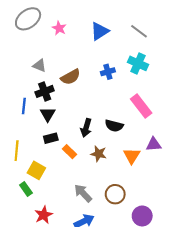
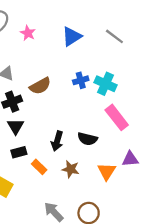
cyan cross: (138, 63) -> (105, 84), moved

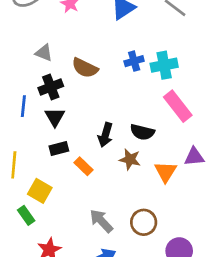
cyan cross: (105, 84) -> (164, 65), turned -35
brown semicircle: (40, 86) -> (85, 68), turned 55
brown star: (71, 169) -> (130, 159), moved

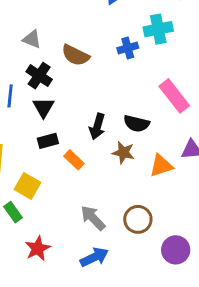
cyan cross: (164, 65) -> (158, 29), moved
black cross: (51, 87) -> (39, 76), turned -35
orange triangle: (165, 172) -> (161, 166), turned 40

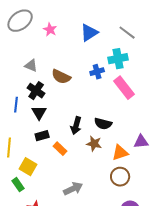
pink rectangle: (174, 96) -> (124, 88), moved
gray arrow: (93, 218) -> (73, 189), turned 108
brown circle: (138, 219) -> (120, 177), moved

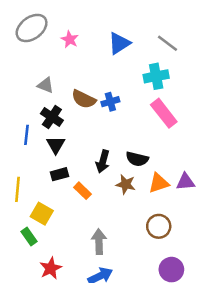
blue cross: (97, 72) -> (110, 102), moved
orange triangle: (120, 153) -> (159, 183), moved
gray arrow: (73, 189) -> (99, 242), turned -66

